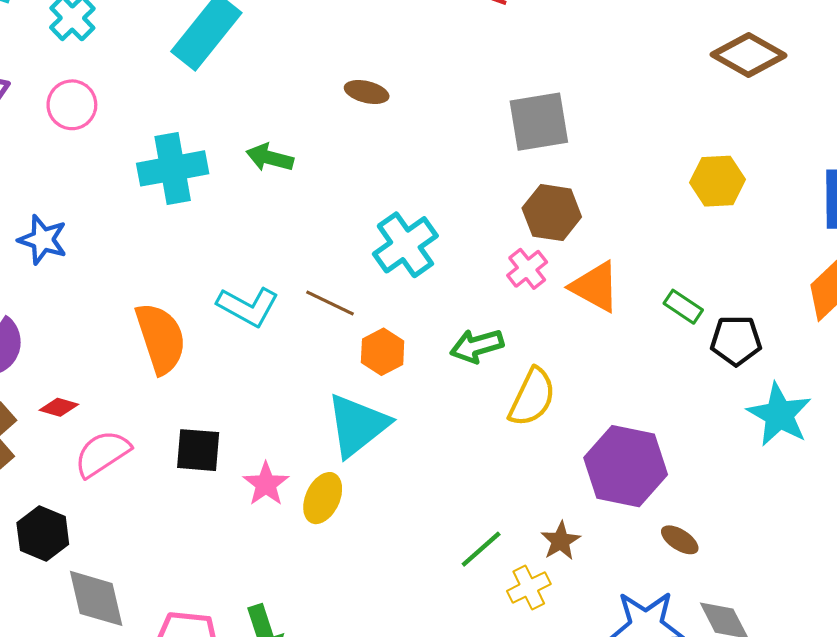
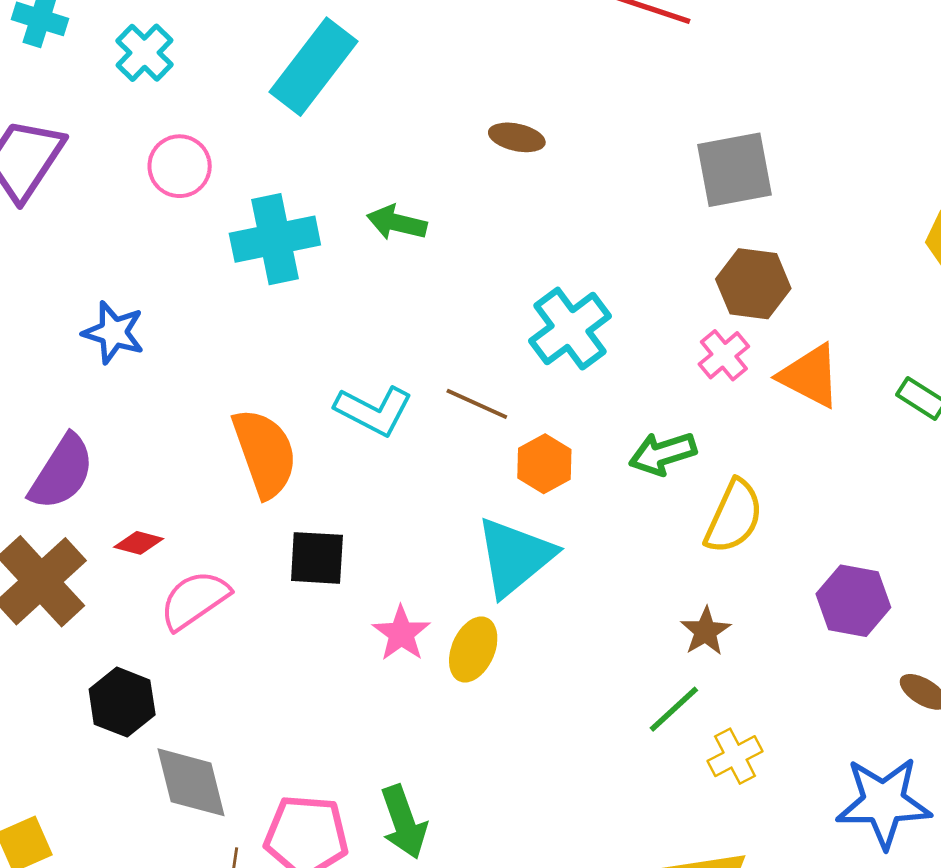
pink circle: (72, 105) -> (180, 166), moved
black square: (198, 450) -> (317, 558), moved
purple hexagon: (626, 466) -> (853, 601), size x0.7
brown star: (561, 541) -> (706, 631), moved

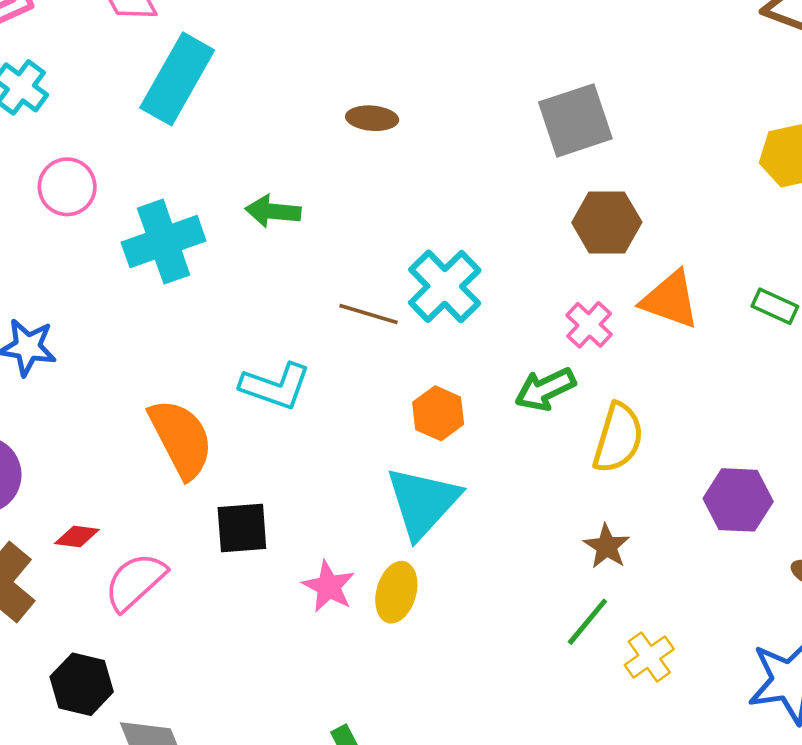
pink cross: (724, 355) -> (589, 325), moved
brown line: (477, 404) -> (369, 314), moved

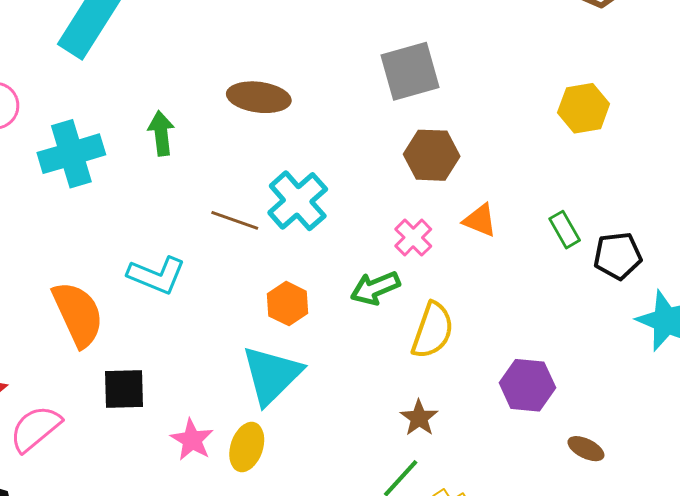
brown ellipse: (372, 118) -> (259, 97), moved, size x1.5
green arrow: (273, 211) -> (161, 133), turned 75
orange triangle: (670, 300) -> (480, 220), size x0.7
green rectangle: (775, 306) -> (565, 230), turned 33

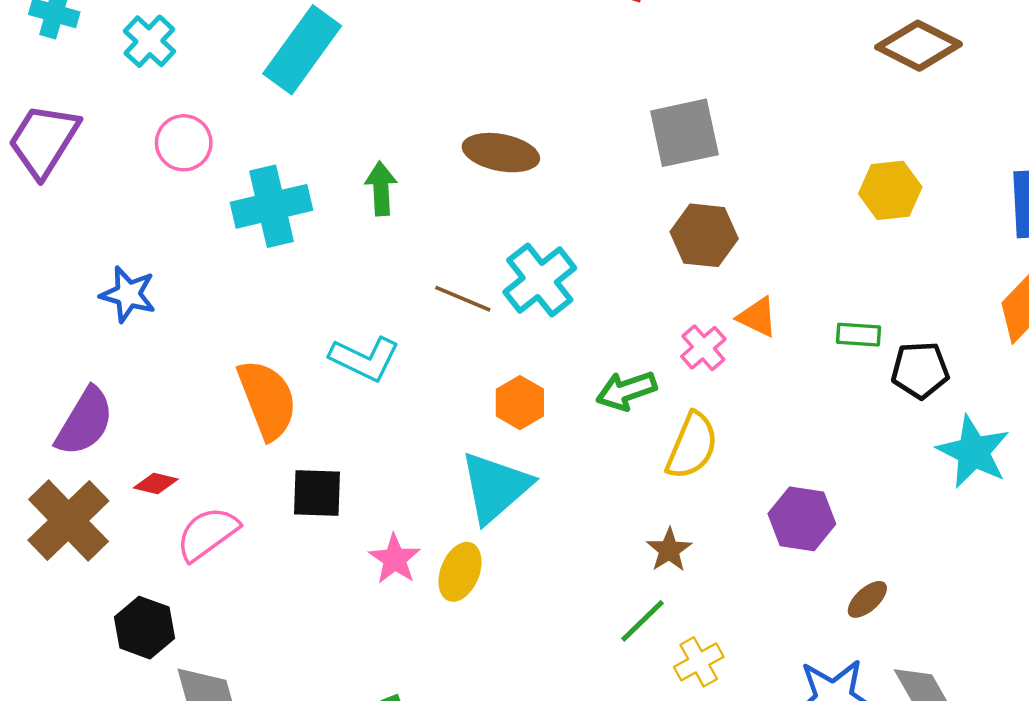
green rectangle: (565, 230) -> (858, 335), turned -60
pink cross: (413, 238) -> (703, 348), moved
brown ellipse: (586, 449) -> (867, 599), turned -72

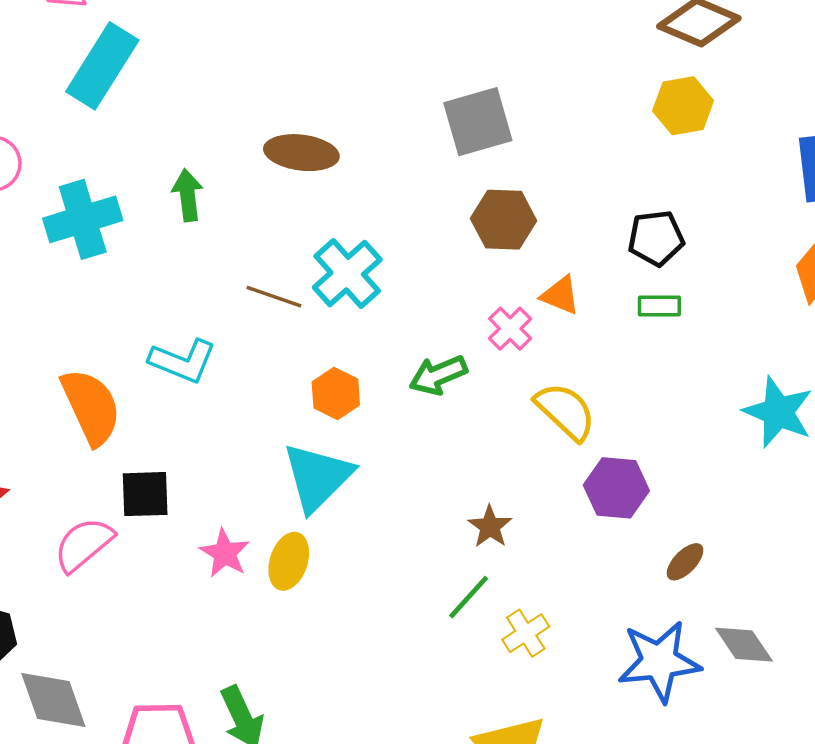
yellow hexagon: (890, 190) -> (683, 106), moved
black pentagon: (920, 370) -> (656, 238), moved
yellow semicircle: (692, 446) -> (565, 411), moved, turned -66
pink semicircle: (207, 534) -> (84, 544), moved

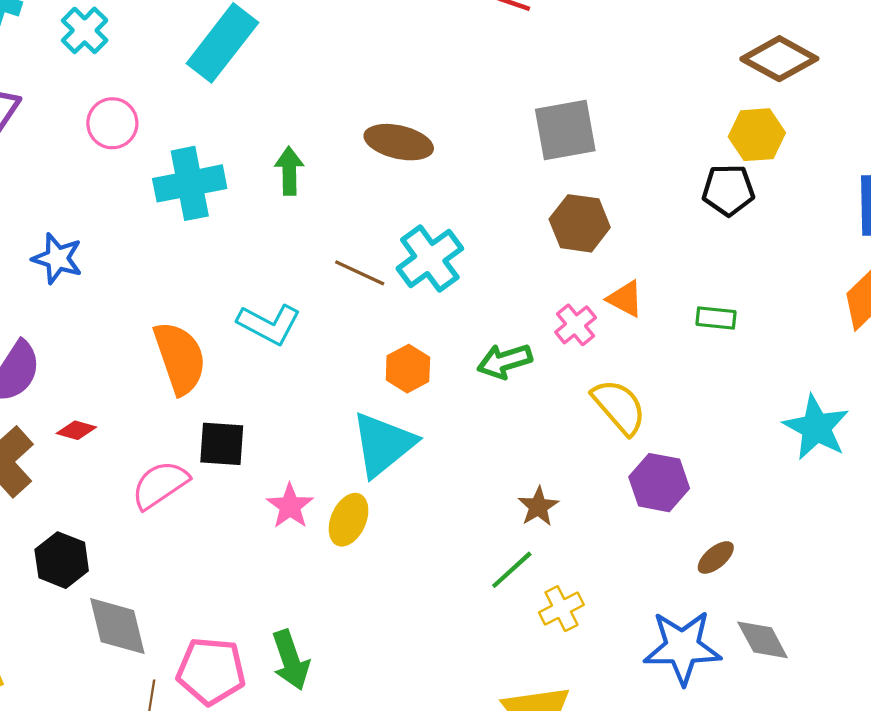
black pentagon: (656, 238) -> (728, 190), moved

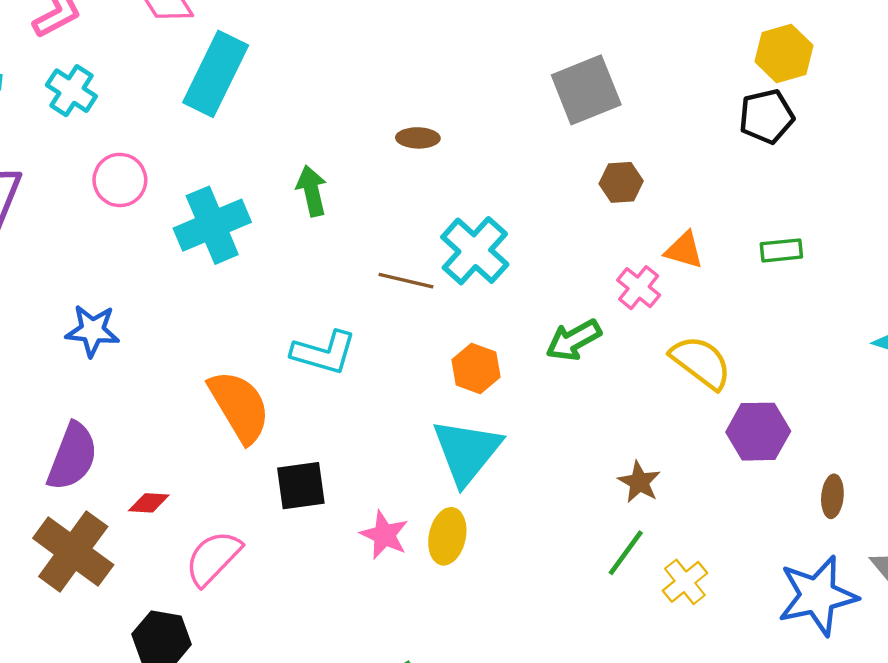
brown ellipse: (399, 142) -> (418, 138), size x0.6
brown hexagon: (580, 223) -> (621, 182), size x0.7
pink semicircle: (160, 485) -> (213, 558), moved
brown ellipse: (716, 557) -> (832, 496), turned -33

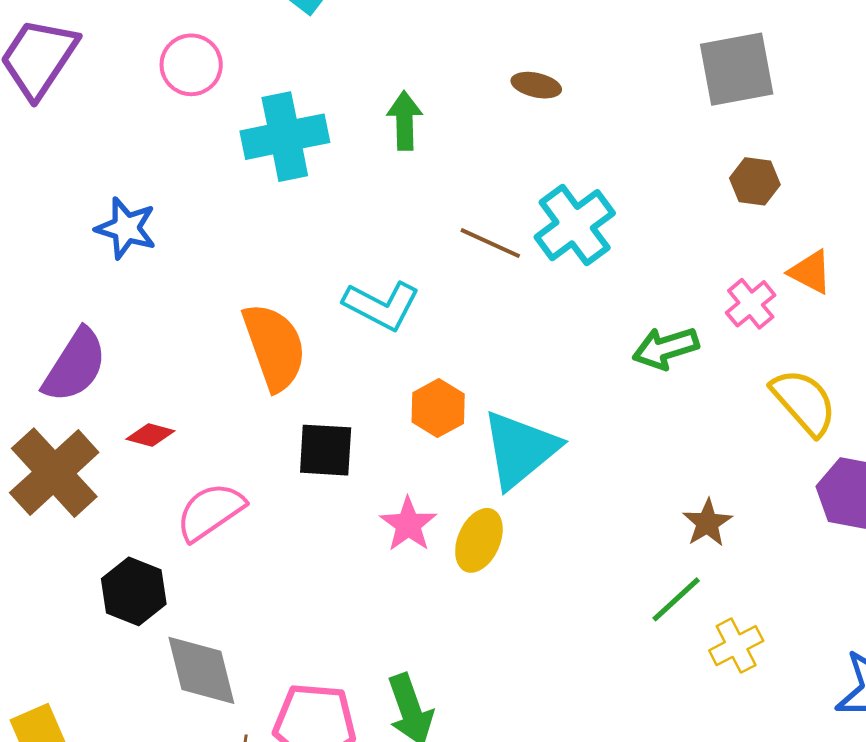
orange hexagon: (476, 368) -> (438, 408), moved

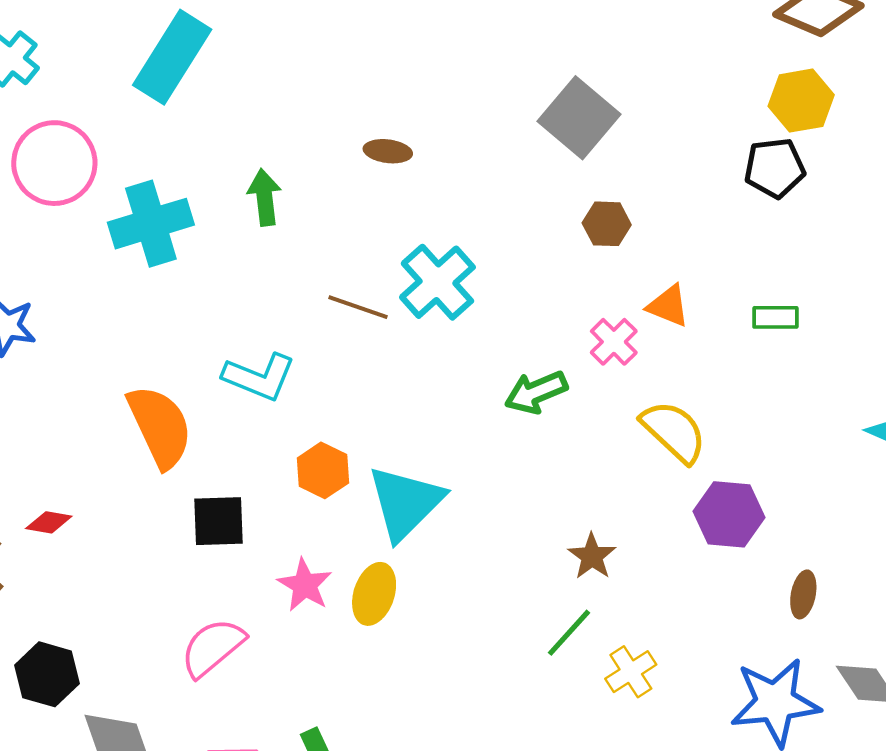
pink circle: (191, 65) -> (54, 163), size x1.4
gray square: (737, 69) -> (579, 118), turned -34
pink semicircle: (210, 512) -> (213, 647), moved

